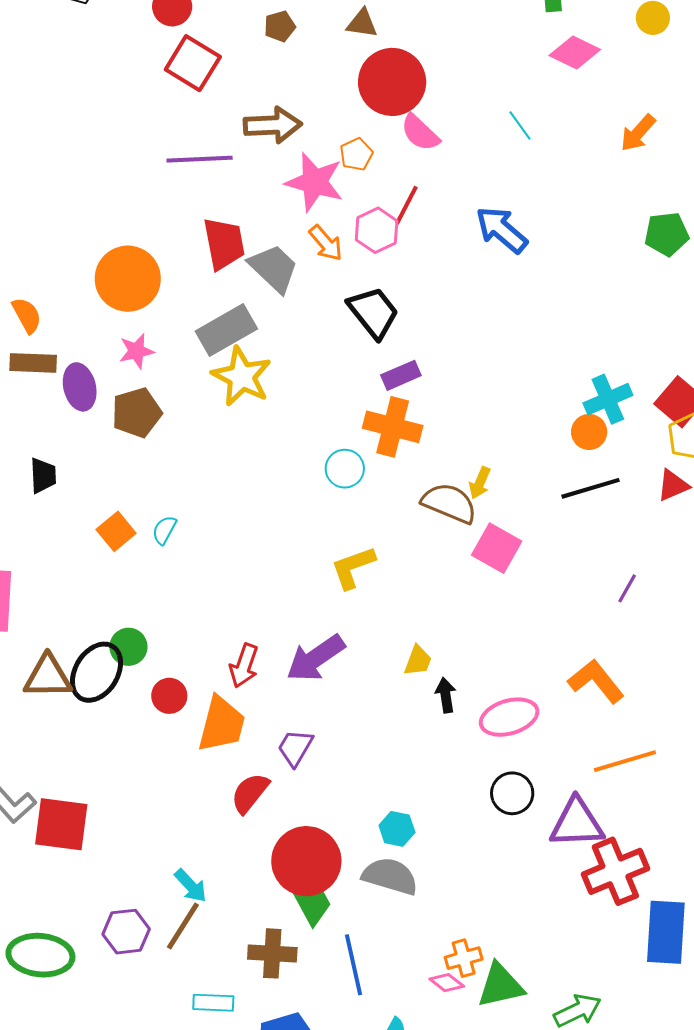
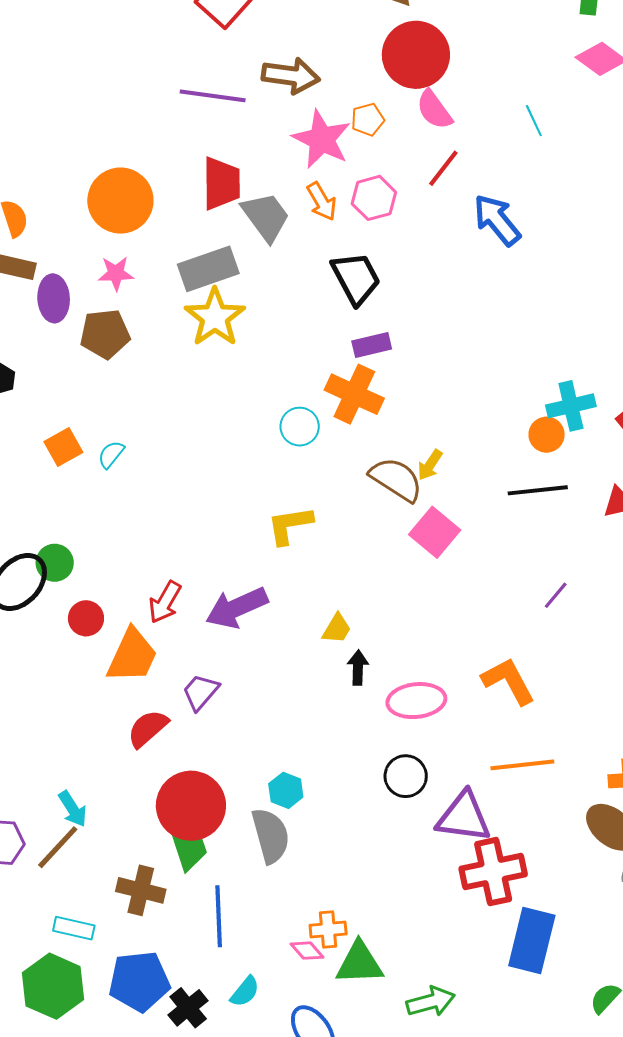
red line: (406, 205) -> (443, 168), moved
gray semicircle: (390, 876) -> (271, 836), turned 48

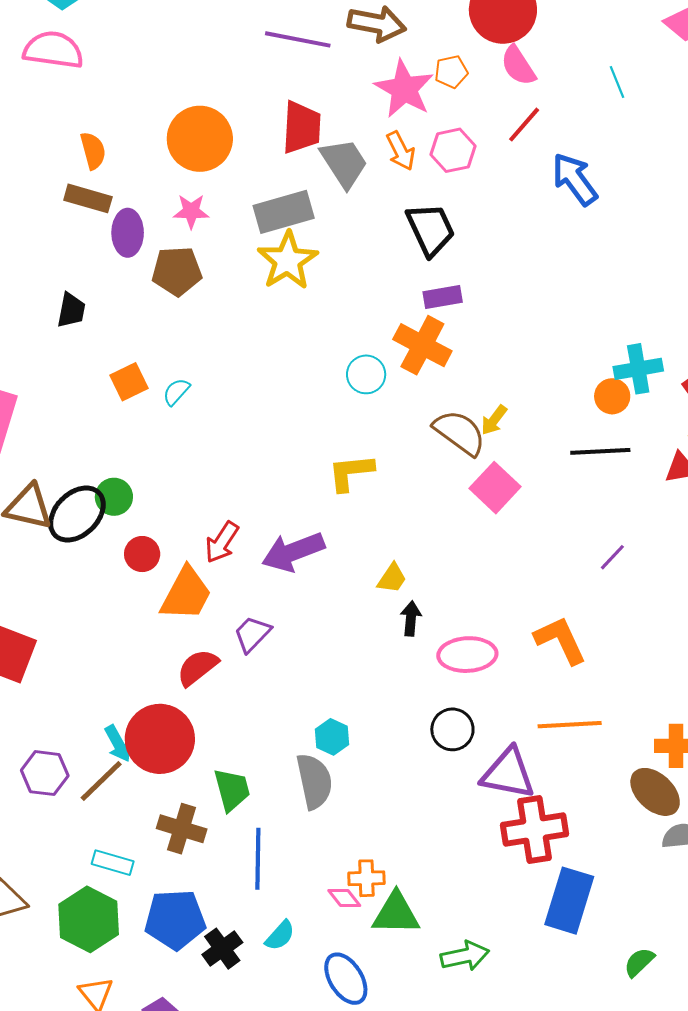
red circle: (191, 806) -> (160, 739), moved

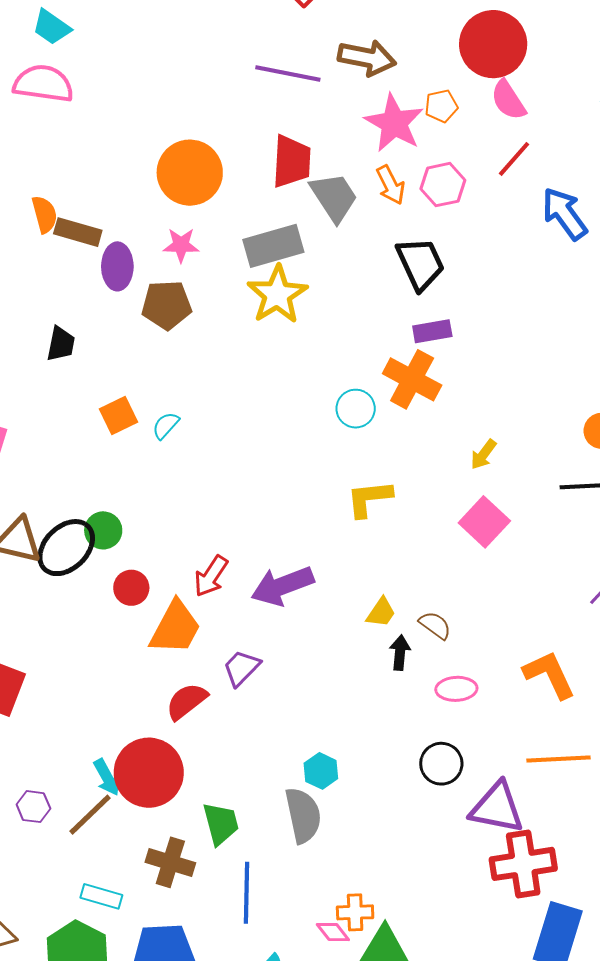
orange semicircle: (93, 151) -> (44, 214), moved
brown semicircle: (460, 433) -> (435, 625), moved, size x0.6
yellow L-shape: (351, 472) -> (369, 499), moved
pink ellipse: (467, 655) -> (456, 689), size x0.7
purple hexagon: (45, 773) -> (33, 807), size x0.7

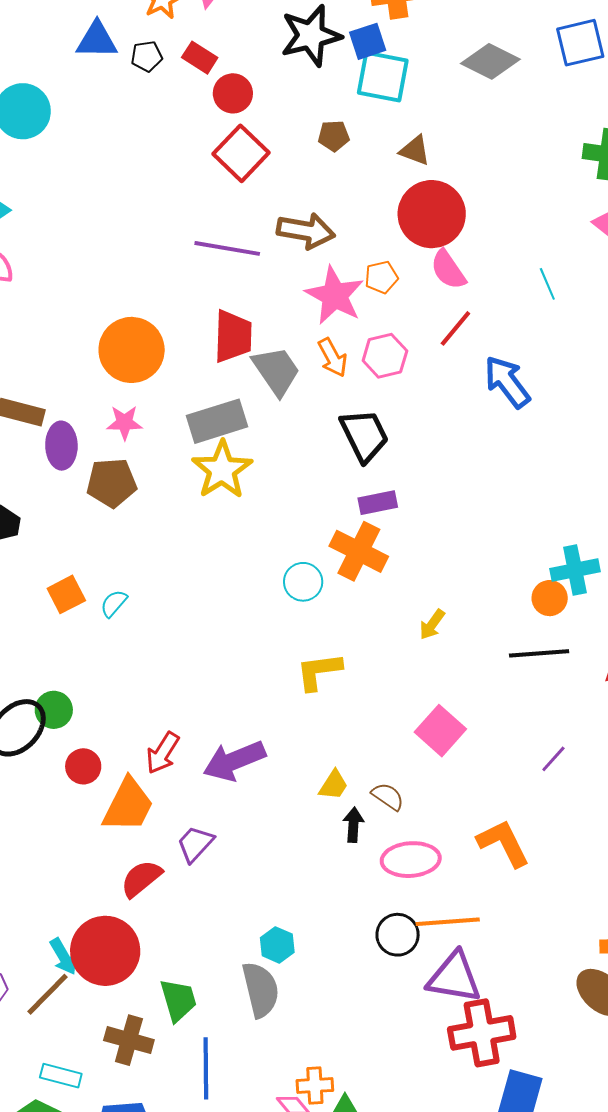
pink square: (484, 522) -> (440, 731), moved
pink ellipse: (456, 689) -> (411, 860), size x1.4
orange line: (559, 759) -> (448, 922), moved

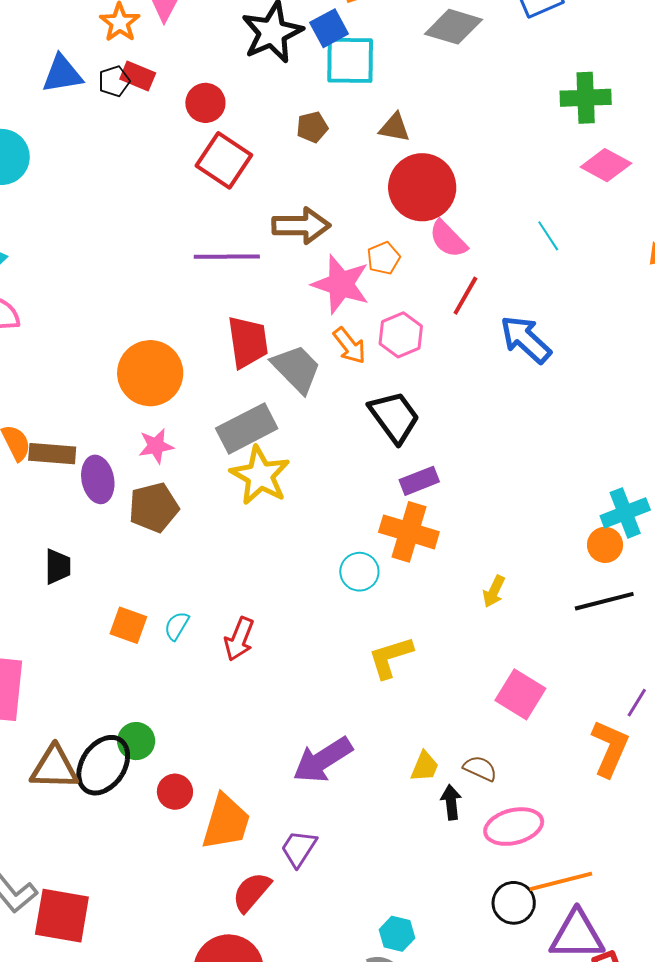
red rectangle: (200, 58) -> (138, 76), moved
orange square: (66, 594) -> (128, 625), turned -33
red arrow: (163, 753) -> (239, 639), moved
orange L-shape: (503, 843) -> (610, 748), moved, turned 60

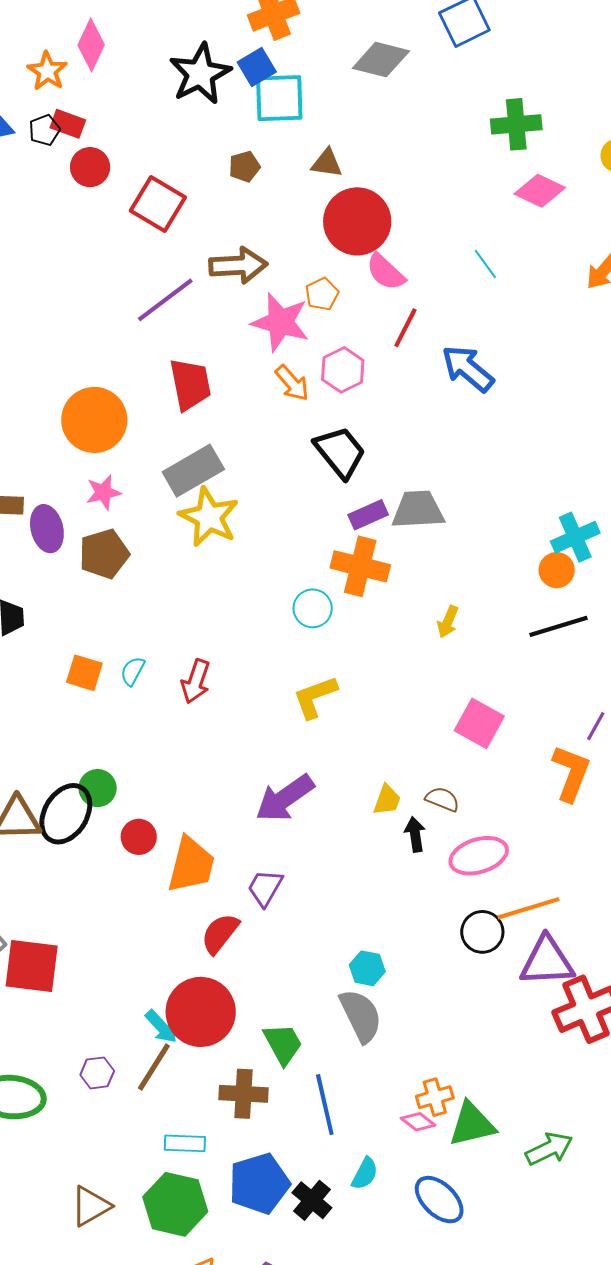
red circle: (205, 103) -> (90, 167), moved
purple line: (227, 257) -> (165, 300), turned -34
gray trapezoid: (296, 369) -> (418, 510), moved, turned -46
yellow L-shape: (390, 657) -> (315, 697), moved

